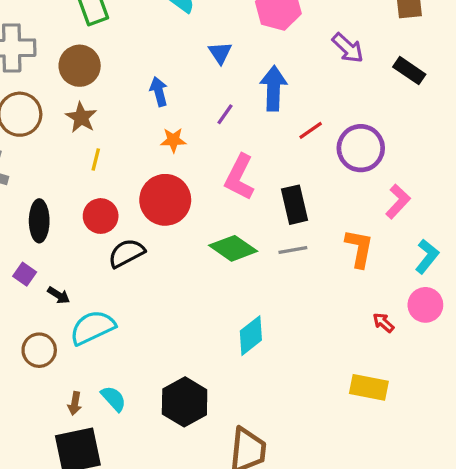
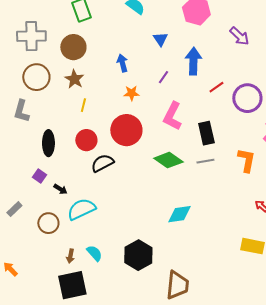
cyan diamond: (251, 336) -> (179, 214), turned 30

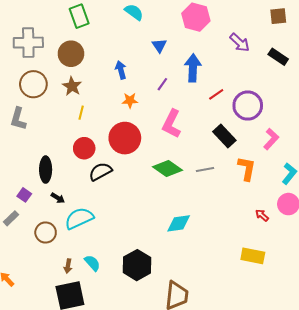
black rectangle: (206, 133) -> (224, 136), moved, turned -30
black ellipse: (48, 143) -> (46, 170), moved
purple square: (39, 176) -> (24, 195), moved

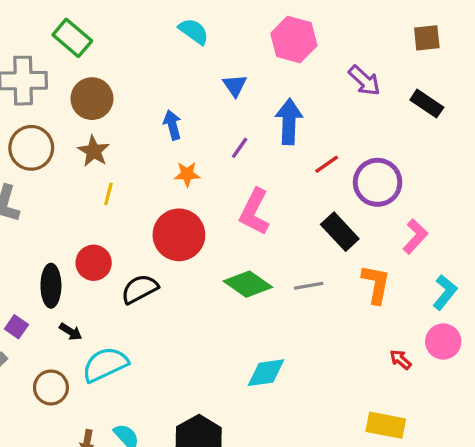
green rectangle: (79, 16) -> (72, 38), moved, turned -30
red circle: (84, 148) -> (94, 263), moved

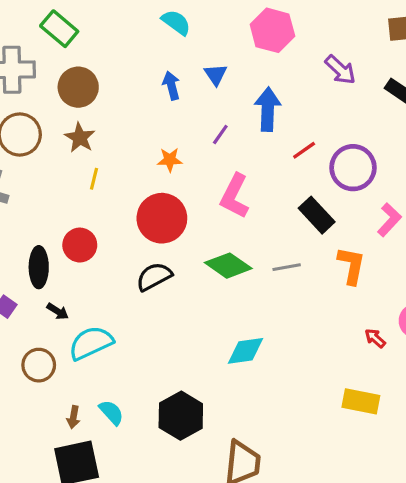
blue arrow: (172, 125) -> (171, 86), moved
black semicircle: (140, 289) -> (154, 277), moved

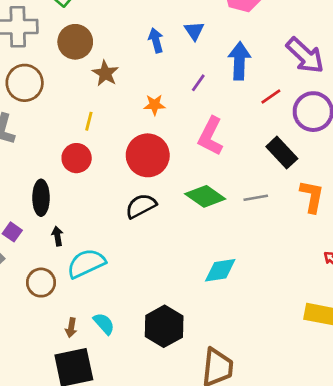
purple arrow: (340, 70) -> (305, 55), moved, size x1.4
brown star: (80, 138) -> (105, 73), moved
red circle: (80, 245) -> (77, 158), moved
black arrow: (58, 311) -> (57, 236), turned -132

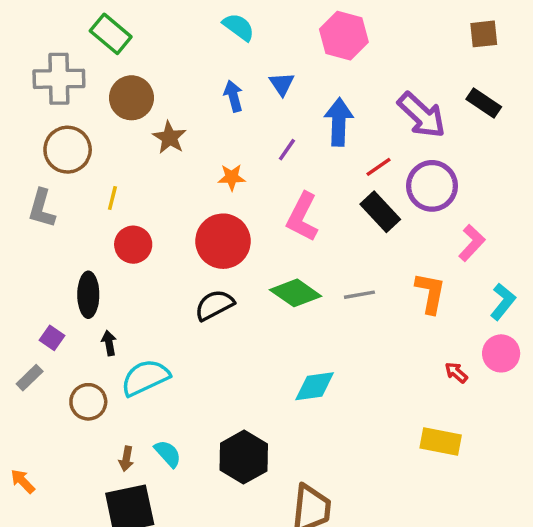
yellow line: (89, 121) -> (112, 198), moved
black rectangle: (282, 153) -> (380, 212), moved

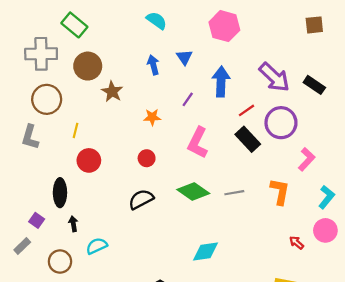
black rectangle: (484, 103) -> (314, 85), moved
red circle: (223, 241) -> (147, 158), size x0.5
cyan semicircle: (145, 378) -> (97, 246), size x0.7

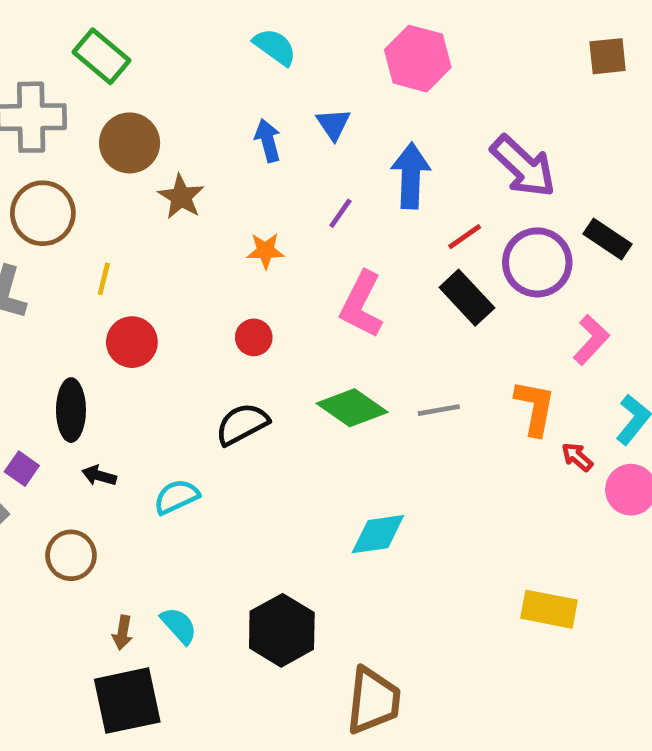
black rectangle: (314, 85) -> (608, 239), moved
black arrow: (73, 224) -> (99, 476), turned -64
red arrow: (297, 243) -> (577, 457), moved
cyan semicircle: (97, 246) -> (176, 497), moved

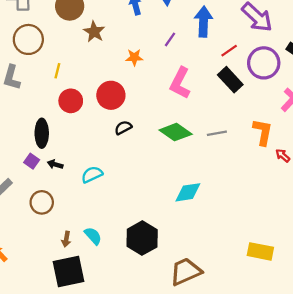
red circle: (254, 337) -> (111, 95), moved, size x1.6
black semicircle: (242, 424) -> (123, 128), moved, size x0.7
purple square: (22, 469) -> (32, 161), moved
yellow rectangle: (549, 609) -> (260, 251), moved
brown trapezoid: (373, 701) -> (186, 272), turned -120

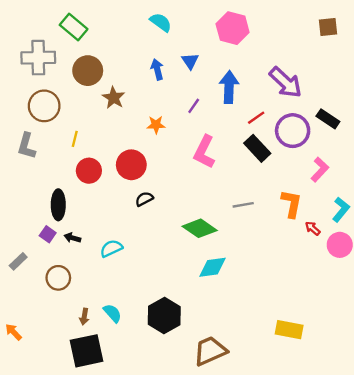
green diamond: (176, 132) -> (200, 228), moved

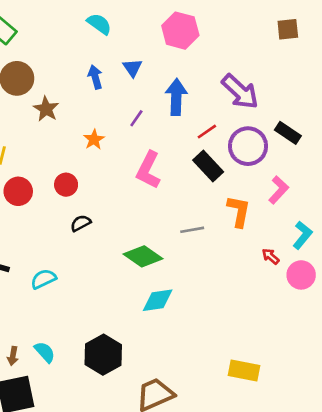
orange star: (156, 125) -> (94, 139), turned -30
red circle: (131, 165) -> (66, 185), size x0.7
orange L-shape: (291, 204) -> (239, 211), moved

